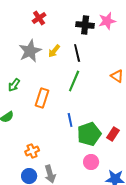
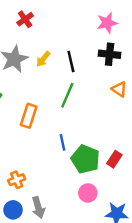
black cross: (85, 25) -> (110, 54), moved
green pentagon: (89, 134) -> (85, 159), turned -30

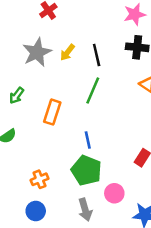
green pentagon: (85, 159) -> (86, 170), moved
gray arrow: (38, 207) -> (85, 210), moved

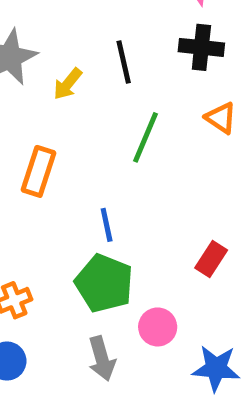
yellow arrow: (67, 52) -> (68, 84), moved
green line: (93, 90) -> (145, 137), moved

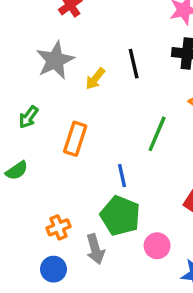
green line: (145, 137) -> (157, 134), moved
gray arrow: (102, 359) -> (95, 249), moved

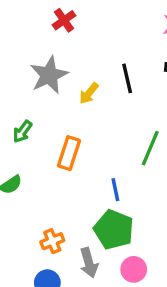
pink circle: (157, 246) -> (134, 269), moved

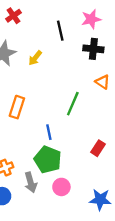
black line: (127, 78) -> (60, 31), moved
yellow arrow: (89, 93) -> (35, 58), moved

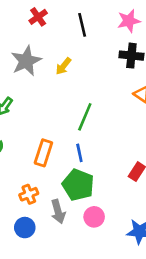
black line: (60, 31) -> (82, 25), moved
green line: (73, 104) -> (85, 117), moved
orange rectangle: (17, 107) -> (43, 153), moved

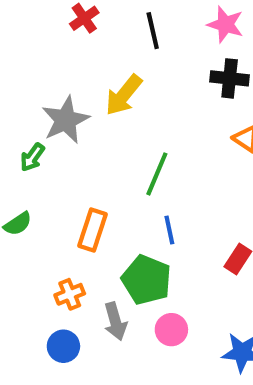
pink star: (129, 21) -> (225, 24), turned 30
gray star: (26, 61) -> (66, 120), moved
yellow arrow: (63, 66) -> (124, 95), size x1.5
blue line: (79, 153) -> (169, 230), moved

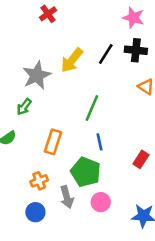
black line: (153, 31) -> (106, 54), moved, turned 45
green arrow: (32, 157) -> (24, 107), moved

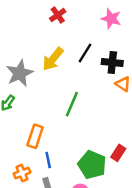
red cross: (48, 14) -> (58, 15), moved
black cross: (136, 50) -> (112, 63), moved
blue line: (99, 142) -> (48, 160), moved
green pentagon: (86, 172) -> (92, 165), moved

